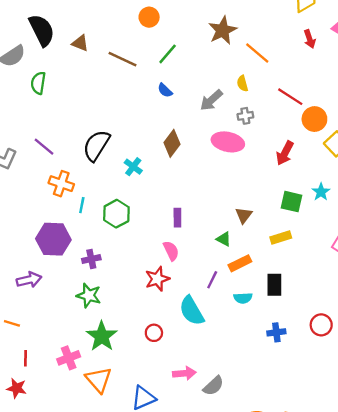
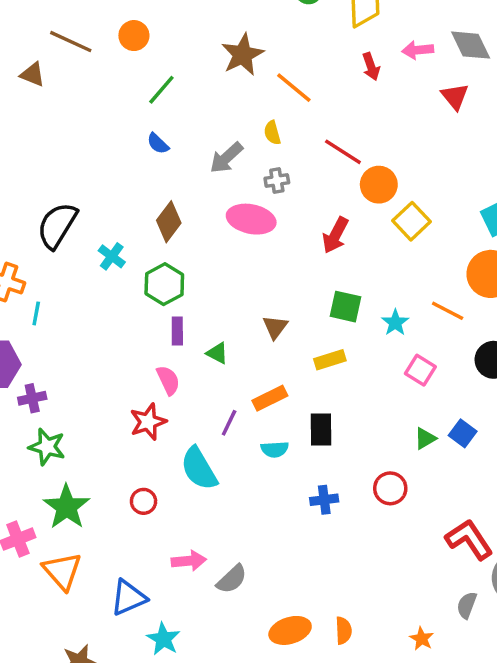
brown line: (122, 59) -> (71, 42), moved
cyan star: (321, 192) -> (395, 323), moved
green hexagon: (116, 214) -> (164, 284), moved
green triangle: (224, 239) -> (217, 353), moved
purple cross: (91, 259) -> (32, 398), moved

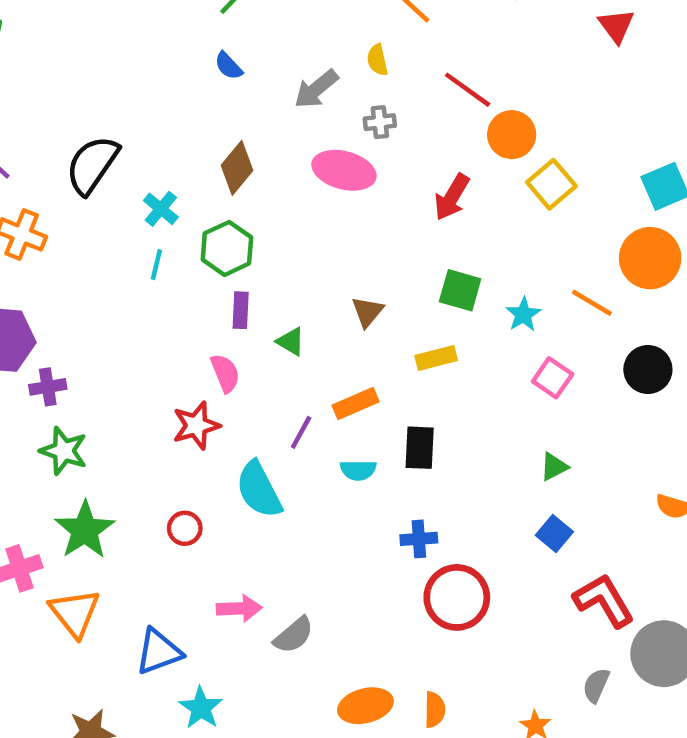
cyan line: (36, 313) -> (156, 265), moved
blue square: (463, 433) -> (554, 533), moved
red circle: (390, 488) -> (457, 597), moved, size x1.5

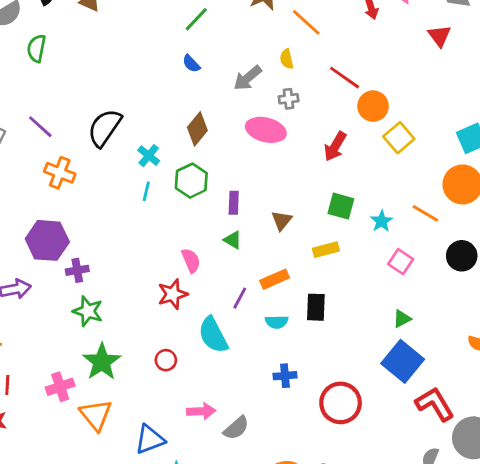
purple rectangle: (241, 310) -> (234, 203), moved
blue square: (554, 533) -> (403, 361), size x1.8
blue cross: (419, 539) -> (285, 376), moved

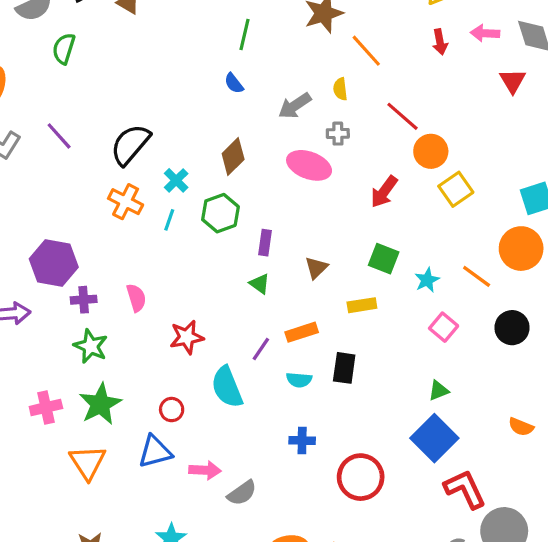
green line: (196, 19) -> (244, 35), turned -36
orange cross: (60, 173) -> (126, 202), moved
pink semicircle: (191, 260) -> (136, 298), moved
pink cross: (60, 387) -> (46, 407), moved
blue triangle: (150, 439) -> (155, 452), moved

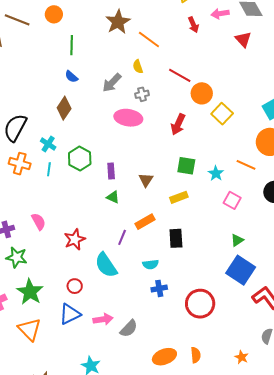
brown diamond: (233, 157) -> (64, 108), moved
cyan semicircle: (299, 380) -> (151, 264), moved

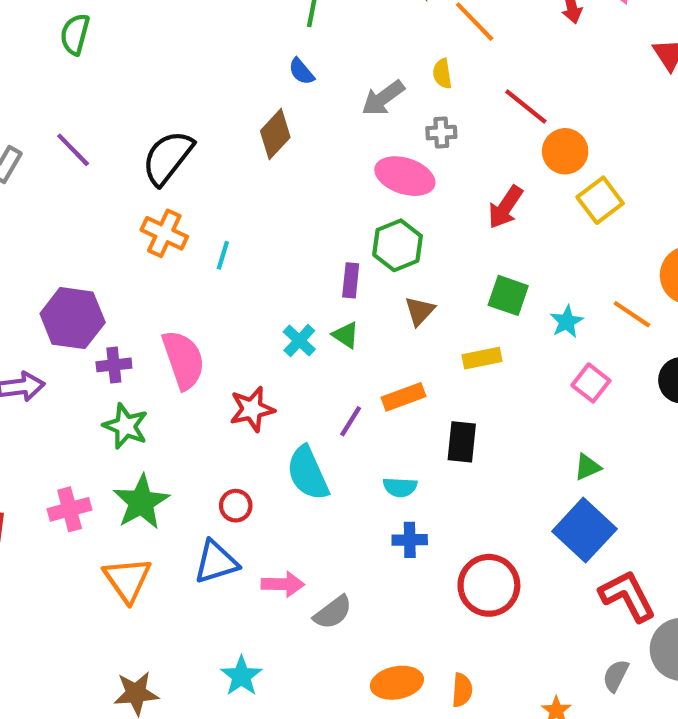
cyan cross: (48, 144) -> (299, 341), moved
green hexagon: (80, 159) -> (398, 245), moved
pink semicircle: (39, 222) -> (183, 360), size x1.6

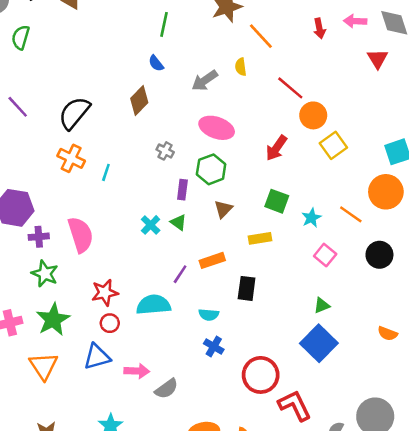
gray cross: (441, 133) -> (165, 151), moved, turned 30
red star: (252, 409) -> (105, 293), moved
cyan semicircle: (308, 473) -> (154, 305), turned 108
blue cross: (410, 540) -> (214, 346), turned 30
red L-shape: (628, 596) -> (295, 405), moved

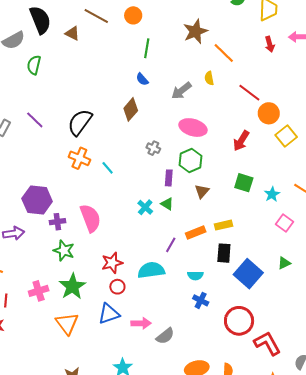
cyan line: (106, 172) -> (108, 168), turned -56
yellow rectangle: (260, 238) -> (223, 225), moved
blue square: (319, 343) -> (248, 274), moved

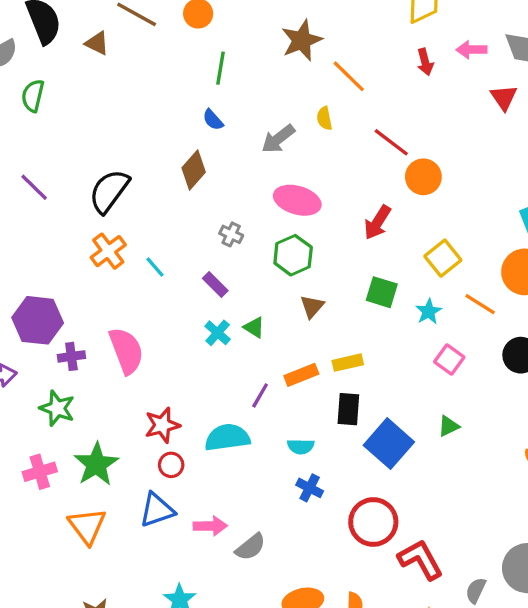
yellow square: (286, 136) -> (443, 258), moved
orange cross: (79, 158) -> (108, 251), turned 30
purple rectangle: (169, 178) -> (215, 285), moved, turned -49
green star: (64, 251) -> (57, 408), moved

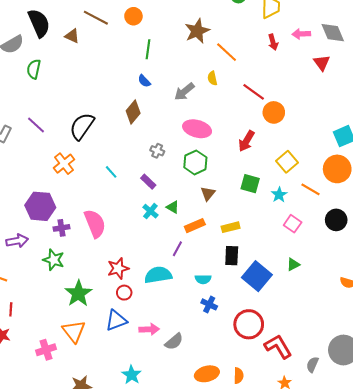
orange cross: (108, 251) -> (64, 164), moved
orange rectangle: (301, 375) -> (195, 226), moved
pink cross: (40, 472) -> (46, 350), moved

